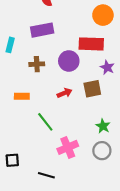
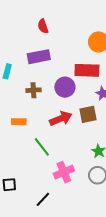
red arrow: (65, 93) -> (61, 119), size x1.5
black line: (46, 175) -> (43, 199), turned -63

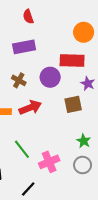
brown cross: (33, 90) -> (19, 80), turned 32
red arrow: (61, 119) -> (30, 108), moved
green line: (42, 147) -> (22, 149), moved

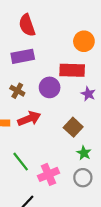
red semicircle: (28, 17) -> (27, 25), size x1.5
brown square: (73, 104) -> (73, 127), moved, turned -36

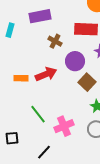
purple circle: (50, 87) -> (75, 61), moved
brown cross: (17, 91) -> (55, 41), moved

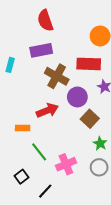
brown cross: (55, 41) -> (57, 76), size x1.6
orange rectangle: (21, 78) -> (23, 128), moved
black square: (12, 138) -> (21, 177), moved, turned -32

